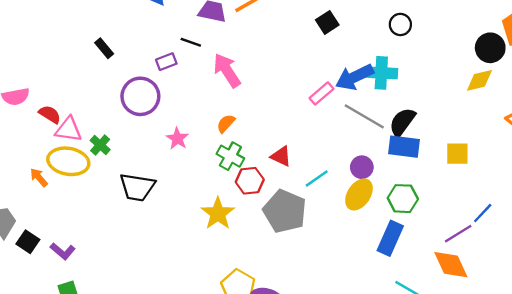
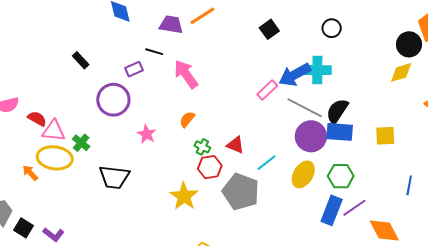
green cross: (230, 156) -> (202, 147), moved, size x0.7
purple circle: (362, 167) -> (311, 136), moved, size x1.6
blue line: (483, 213) -> (409, 185), turned -30
purple line: (458, 234) -> (354, 208), moved

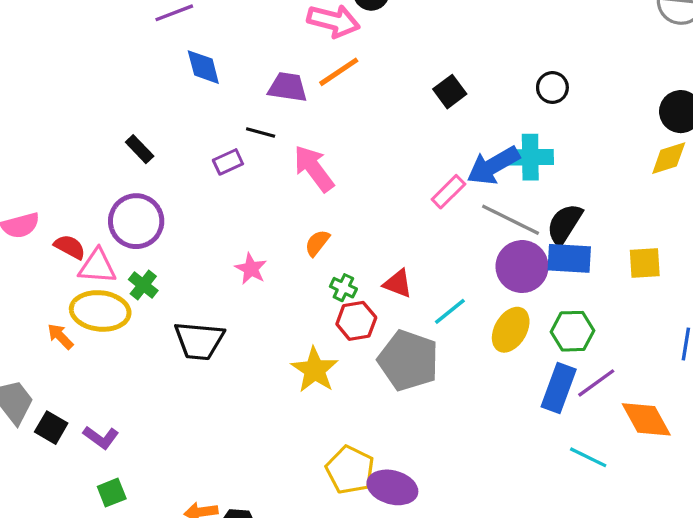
purple circle: (113, 100) -> (136, 221), moved

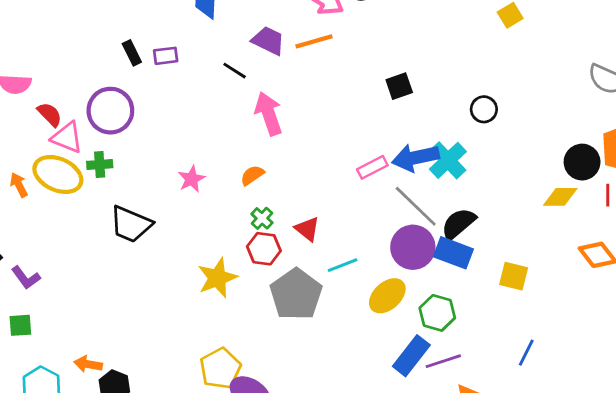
cyan cross: (530, 157) -> (448, 160), turned 30
purple rectangle: (228, 162) -> (166, 56), moved
green cross: (143, 285) -> (100, 165), turned 30

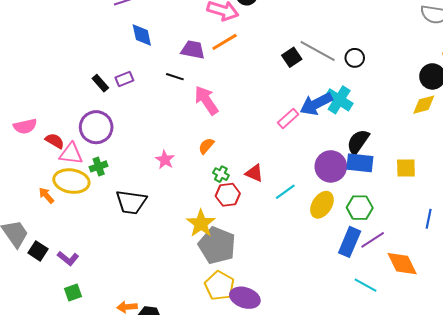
gray line: (416, 206) -> (318, 51), moved
gray pentagon: (296, 294) -> (217, 245), moved

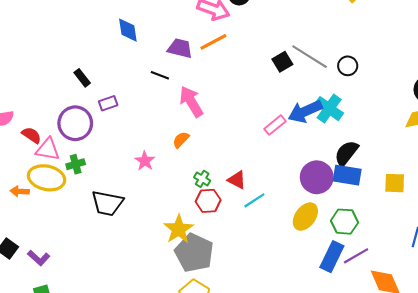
purple rectangle: (124, 79) -> (108, 103), moved
orange semicircle: (206, 146) -> (181, 140), moved
cyan line: (285, 192) -> (254, 200), moved
orange arrow: (46, 195) -> (20, 191), turned -48

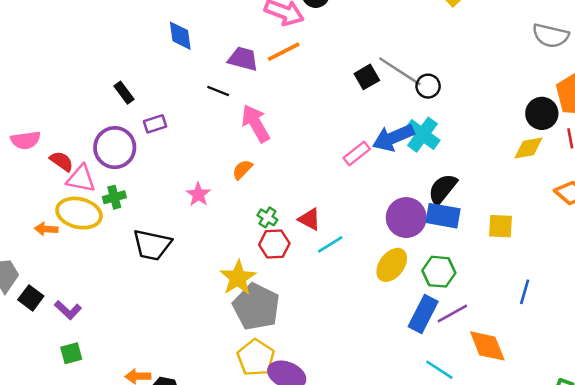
black circle: (348, 66) -> (428, 86), moved

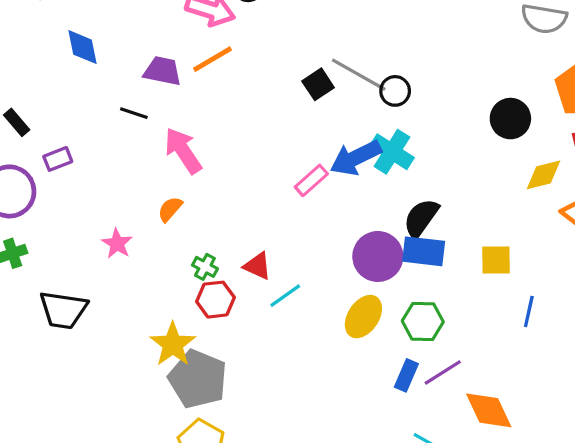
black circle: (542, 113) -> (510, 119), moved
yellow diamond: (528, 148) -> (544, 175), moved
blue line: (525, 292) -> (529, 312), moved
blue rectangle: (423, 314) -> (406, 375), size x0.7

